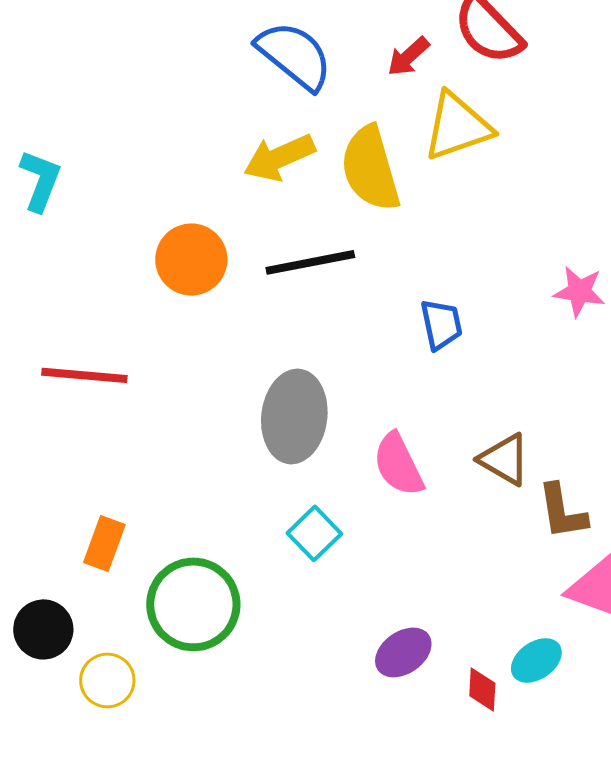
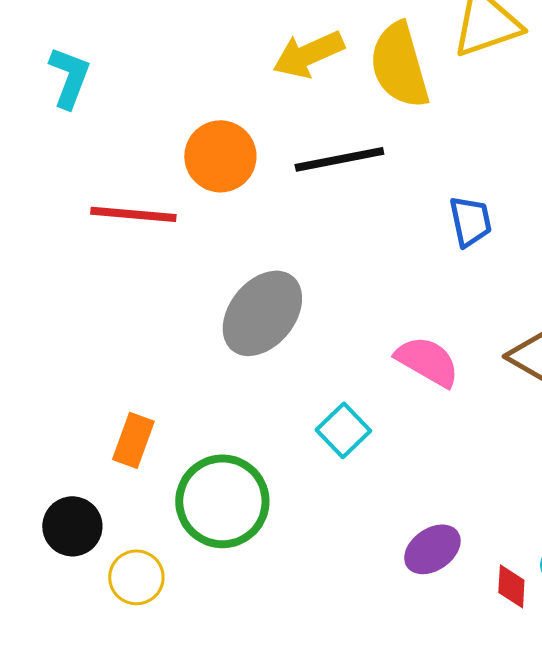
red line: (84, 375) -> (133, 214), moved
gray ellipse: (294, 416) -> (262, 313), moved, turned 32
pink semicircle: (398, 464) -> (427, 361), turned 146

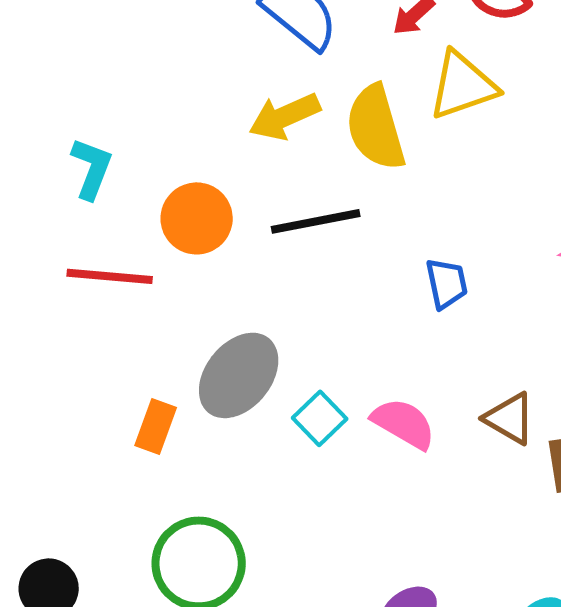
cyan L-shape: (69, 77) -> (92, 168), moved
cyan square: (343, 430) -> (320, 418), moved
orange rectangle: (133, 440) -> (156, 426), moved

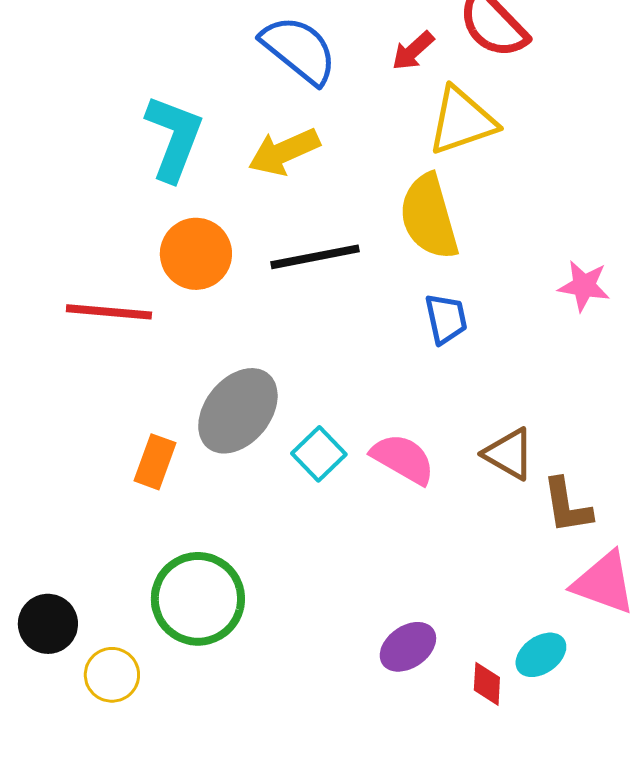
yellow semicircle: (376, 127) -> (429, 217), moved
cyan L-shape: (92, 168) -> (174, 138), moved, size x1.4

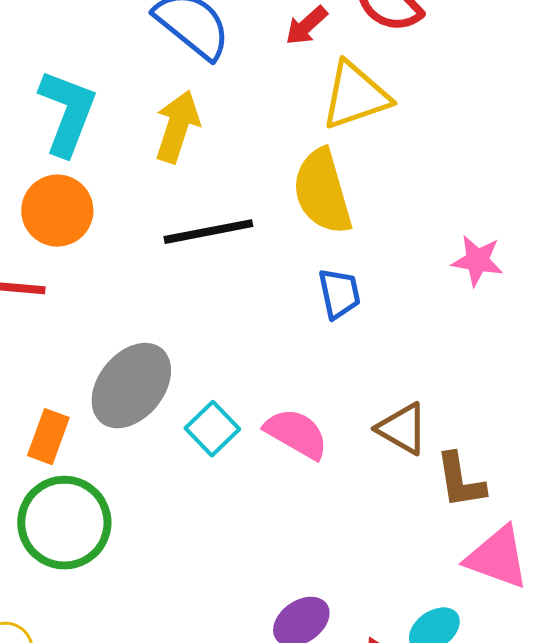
yellow arrow: (284, 152) -> (177, 127), turned 132
orange circle: (196, 254) -> (57, 211), moved
green circle: (198, 599) -> (64, 523), moved

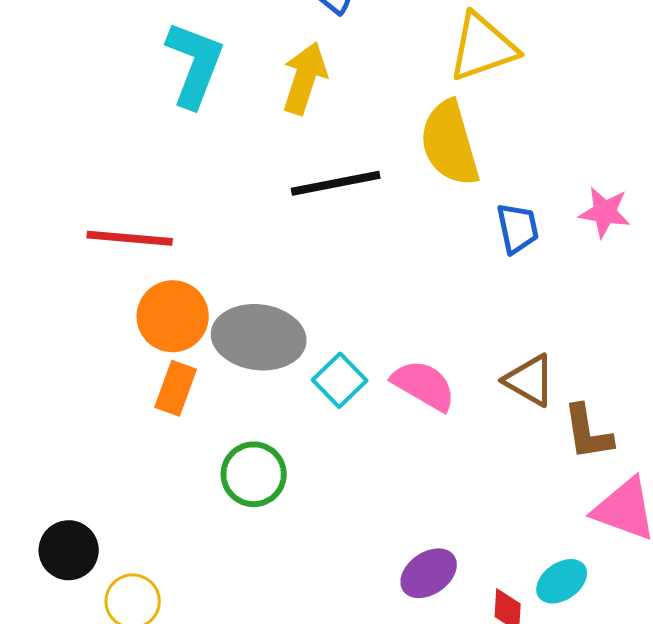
orange circle: (57, 211) -> (173, 316), moved
blue trapezoid: (339, 294) -> (518, 228), moved
gray ellipse: (131, 386) -> (259, 337), turned 58
green circle: (64, 523) -> (254, 474), moved, size x0.7

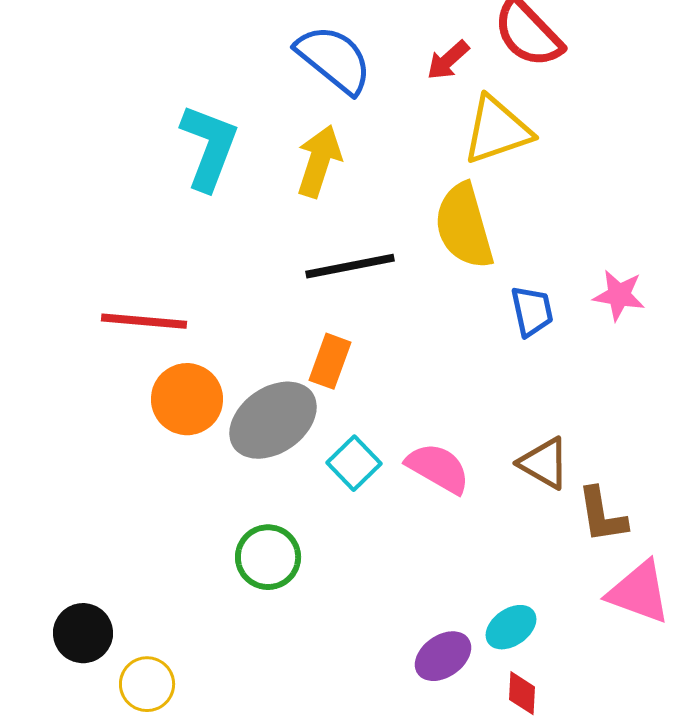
gray ellipse: (259, 337) -> (273, 420), turned -42
orange rectangle: (176, 388) -> (330, 361), moved
cyan ellipse: (562, 581) -> (511, 627), moved

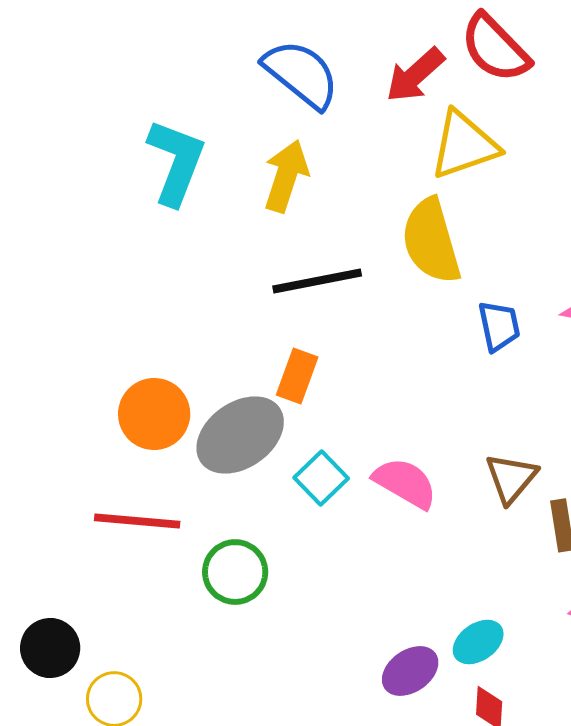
red arrow: (448, 60) -> (415, 75), size x1.4
red line: (144, 321) -> (137, 521), moved
brown triangle: (544, 463) -> (511, 478), turned 40

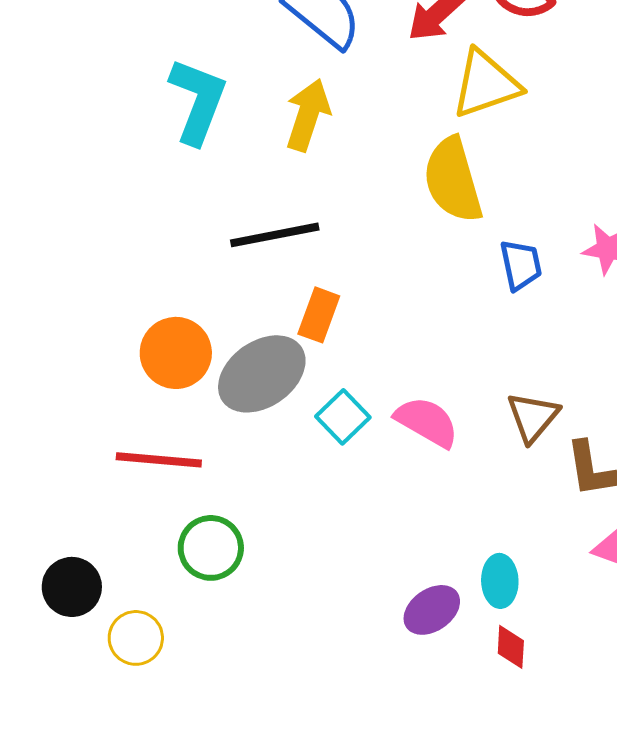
black line: (317, 281) -> (275, 235), moved
green circle: (235, 572) -> (211, 548), moved
cyan ellipse: (478, 642) -> (500, 581), turned -57

